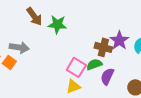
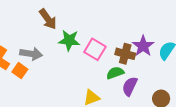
green star: (57, 24) -> (69, 40), moved
pink square: (76, 67) -> (95, 49), moved

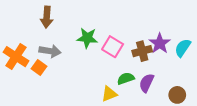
brown arrow: (48, 19) -> (47, 17), moved, turned 40
brown cross: (125, 54) -> (142, 51), turned -30
green semicircle: (115, 73) -> (126, 79), moved

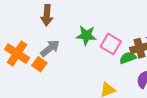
gray arrow: (50, 51) -> (50, 48), turned -48
green semicircle: (126, 79) -> (128, 58), moved

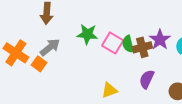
green semicircle: (128, 58) -> (128, 44), moved, turned -84

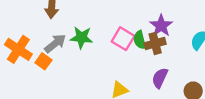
green star: (87, 34) -> (81, 38), moved
purple star: (160, 40) -> (161, 26), moved

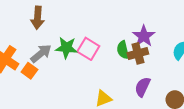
pink square: (123, 39) -> (88, 49), moved

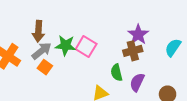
brown arrow: (38, 18) -> (38, 31), moved
green semicircle: (123, 50) -> (117, 73), moved
orange square: (29, 71) -> (45, 67), moved

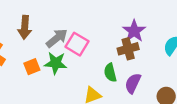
green star: (65, 45) -> (56, 63), moved
gray arrow: (42, 51) -> (57, 38), moved
orange square: (45, 67) -> (32, 67), turned 32

